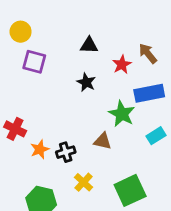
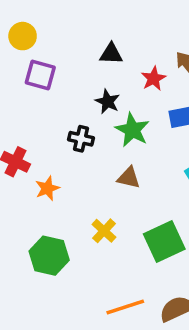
green star: (122, 114) -> (132, 130), moved
black cross: (66, 152) -> (81, 139), moved, turned 30

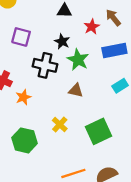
purple square: (40, 75) -> (21, 37), moved
black cross: (81, 139) -> (45, 65), size x1.5

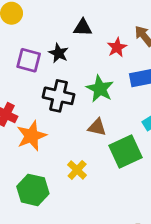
black star: (62, 41) -> (59, 53), moved
orange star: (23, 97) -> (31, 136), size x1.5
green square: (98, 131) -> (126, 151), moved

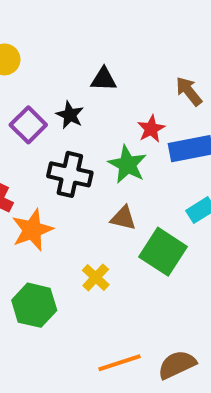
red star: (117, 47) -> (151, 129), moved
purple square: (29, 60) -> (28, 125), turned 30
green square: (126, 151) -> (163, 252), turned -32

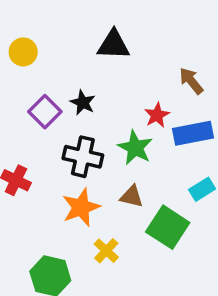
black triangle: (104, 79) -> (114, 45), moved, size x1.4
orange star: (32, 230) -> (81, 207), moved

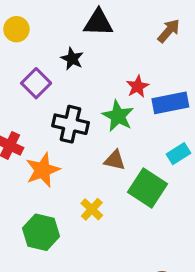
brown arrow: (191, 81) -> (169, 31), moved, turned 80
black star: (83, 103) -> (72, 59), moved
orange star: (81, 207) -> (43, 170), moved

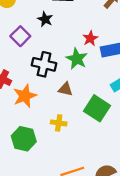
brown triangle: (115, 160) -> (65, 89), moved
yellow cross: (92, 209) -> (59, 123), turned -35

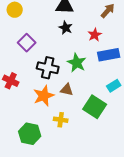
black star: (45, 19) -> (66, 28), moved
red star: (90, 38) -> (95, 35), moved
orange star: (25, 96) -> (44, 96), moved

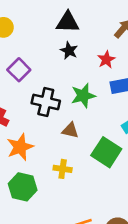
green star: (77, 63) -> (83, 96), turned 30
orange star: (44, 96) -> (20, 147), moved

